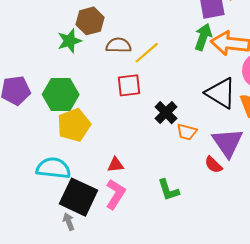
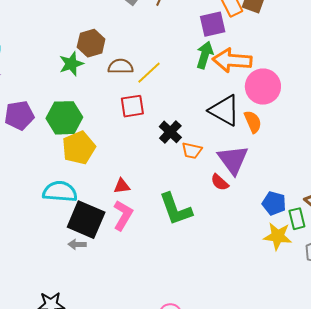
green L-shape: (168, 190) -> (176, 209), size x1.5
gray arrow: (69, 222) -> (77, 244), turned -66

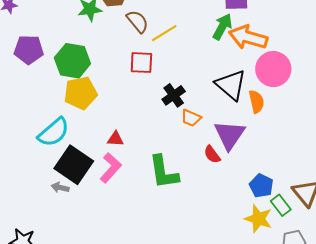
brown semicircle: (120, 66) -> (137, 21), turned 40
cyan semicircle: (60, 192) -> (54, 132), turned 124
green rectangle: (297, 219) -> (281, 205), turned -35

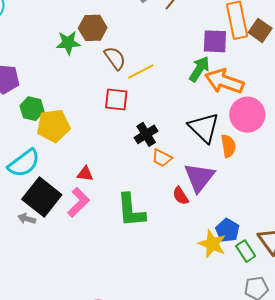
green hexagon: (72, 61) -> (32, 109), moved, size x0.7
yellow star: (258, 219) -> (212, 244), moved

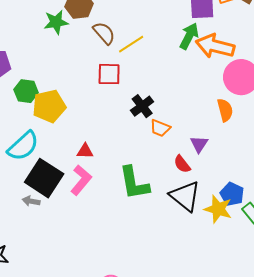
black triangle: (204, 128) -> (185, 196), moved
purple triangle: (199, 177) -> (199, 144), size x0.6

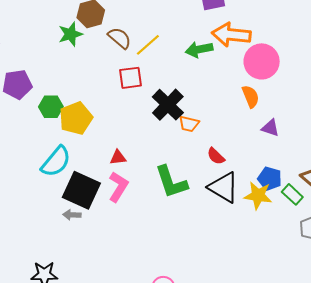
green arrow: (189, 36) -> (199, 49), moved, turned -120
black cross: (142, 106) -> (168, 105), size x1.4
purple triangle: (199, 144) -> (270, 128), moved, turned -36

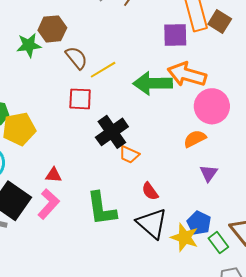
green arrow: (199, 49) -> (153, 83), size x1.4
orange semicircle: (251, 96) -> (195, 139), turned -105
purple triangle: (270, 128) -> (209, 173), turned 36

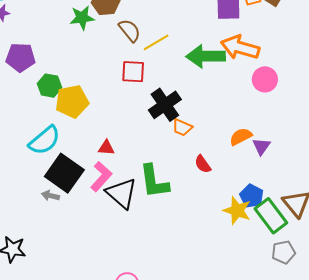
pink circle: (212, 106) -> (265, 79), size x0.7
orange semicircle: (195, 139) -> (241, 137), moved
black triangle: (152, 223) -> (122, 193), moved
green rectangle: (218, 243) -> (271, 216), size x1.6

